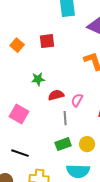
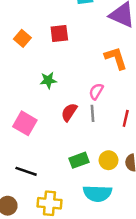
red semicircle: (56, 95) -> (69, 112), moved, turned -42
pink semicircle: (77, 100) -> (96, 91), moved
gray line: (65, 118) -> (93, 113), moved

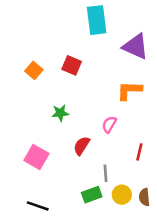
red square: (59, 34) -> (72, 65), turned 30
orange L-shape: (116, 58) -> (129, 90), turned -70
gray line: (93, 113) -> (105, 173), moved

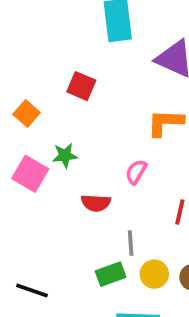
orange square: (34, 70) -> (27, 113), moved
red semicircle: (82, 146) -> (96, 203), turned -120
pink square: (36, 157) -> (30, 174), moved

